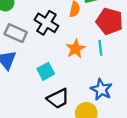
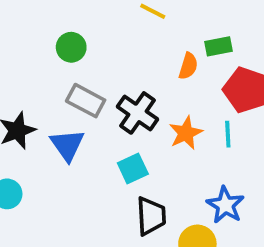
black cross: (46, 23) -> (137, 113), moved
black trapezoid: (58, 99) -> (151, 216), turned -70

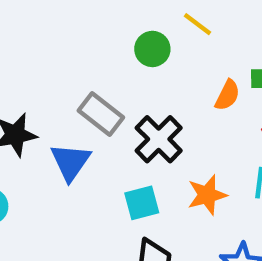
green circle: (71, 47) -> (152, 49), moved
orange star: (186, 133) -> (207, 195), moved

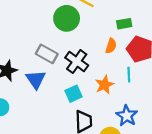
green circle: (152, 49) -> (67, 18), size x1.5
orange semicircle: (227, 95) -> (111, 46), moved

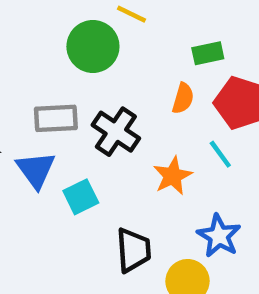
gray rectangle: (47, 54) -> (56, 118), turned -30
cyan line: (129, 75) -> (220, 154), turned -32
cyan square: (73, 94) -> (81, 197), moved

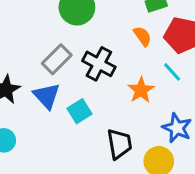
orange semicircle: (183, 98) -> (142, 36), turned -45
gray rectangle: (56, 118) -> (57, 59), turned -36

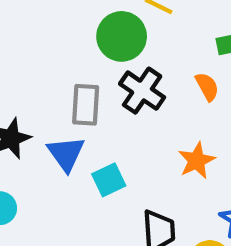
gray rectangle: (57, 59) -> (86, 105), turned -48
black cross: (99, 64) -> (142, 91), moved

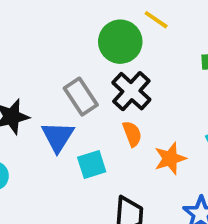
orange semicircle: (207, 87) -> (132, 134), moved
gray rectangle: (86, 105) -> (81, 97), turned -45

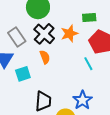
orange star: (170, 159) -> (69, 34), moved

